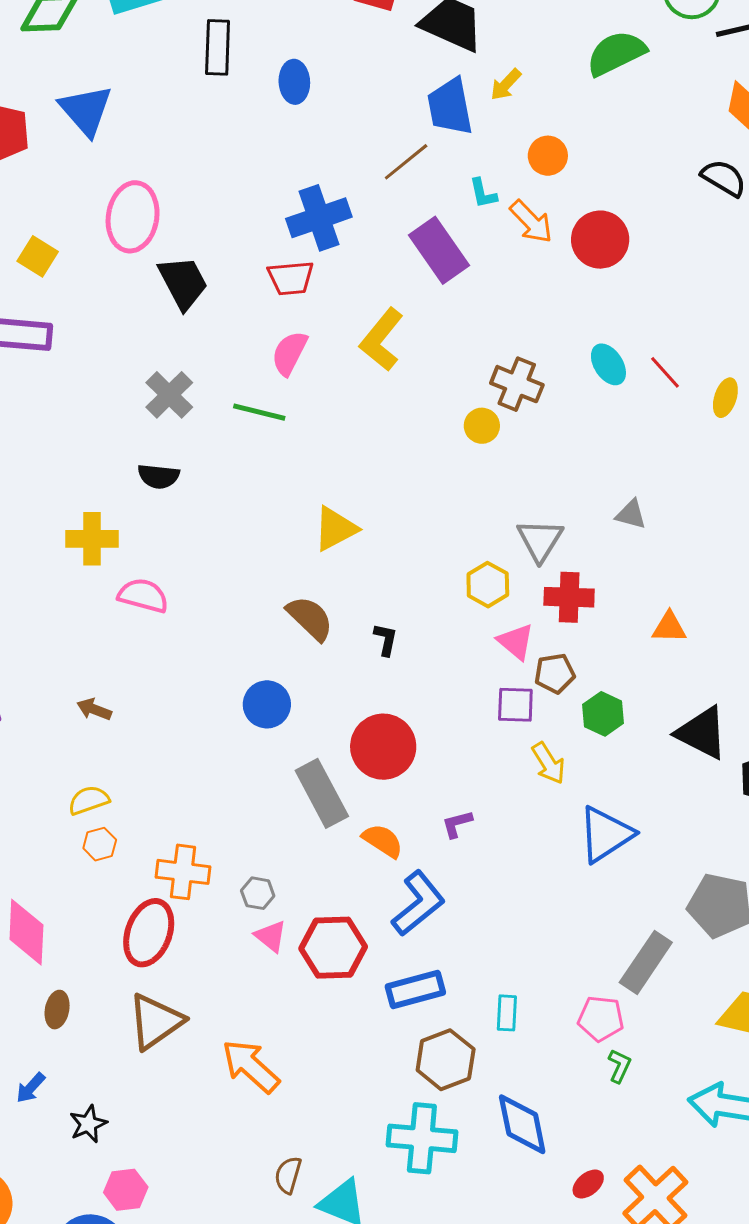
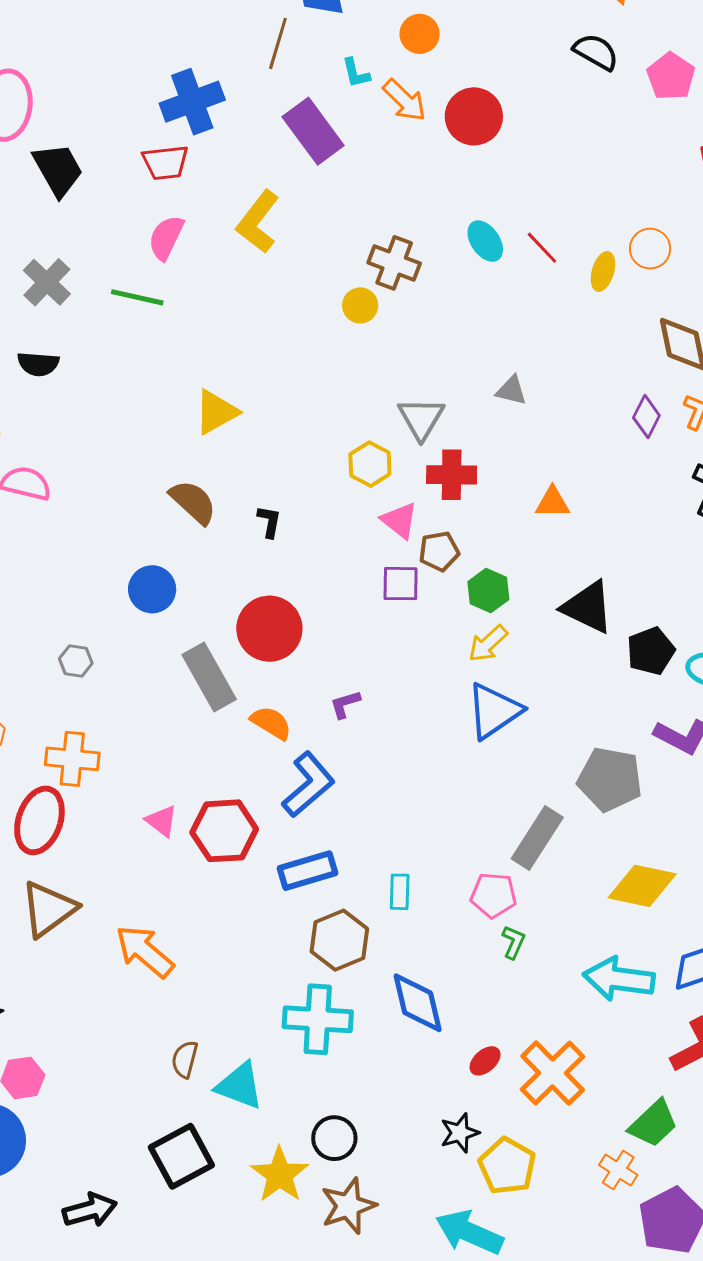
brown line: (406, 162) -> (278, 43), turned -33
yellow arrow: (548, 763) -> (488, 644), moved, turned 81
gray hexagon: (258, 893) -> (76, 661), moved

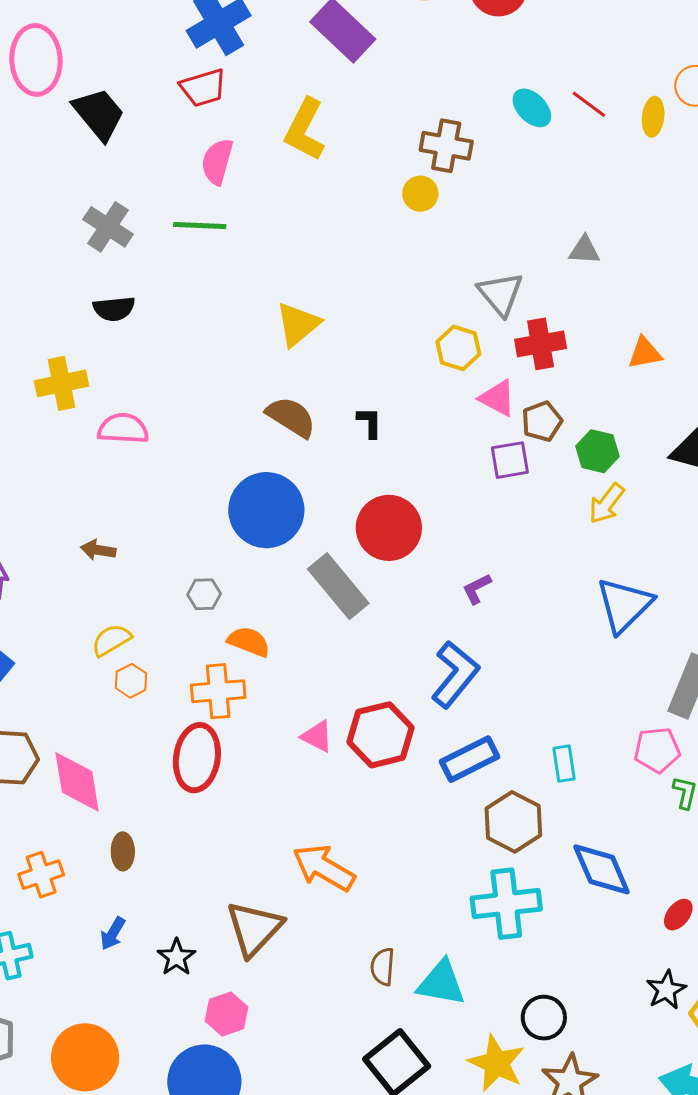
blue circle: (152, 589) -> (266, 510), size x1.6
blue triangle: (494, 711) -> (624, 605), moved
orange semicircle: (271, 723) -> (249, 642), moved
brown triangle: (48, 909) -> (254, 929), moved

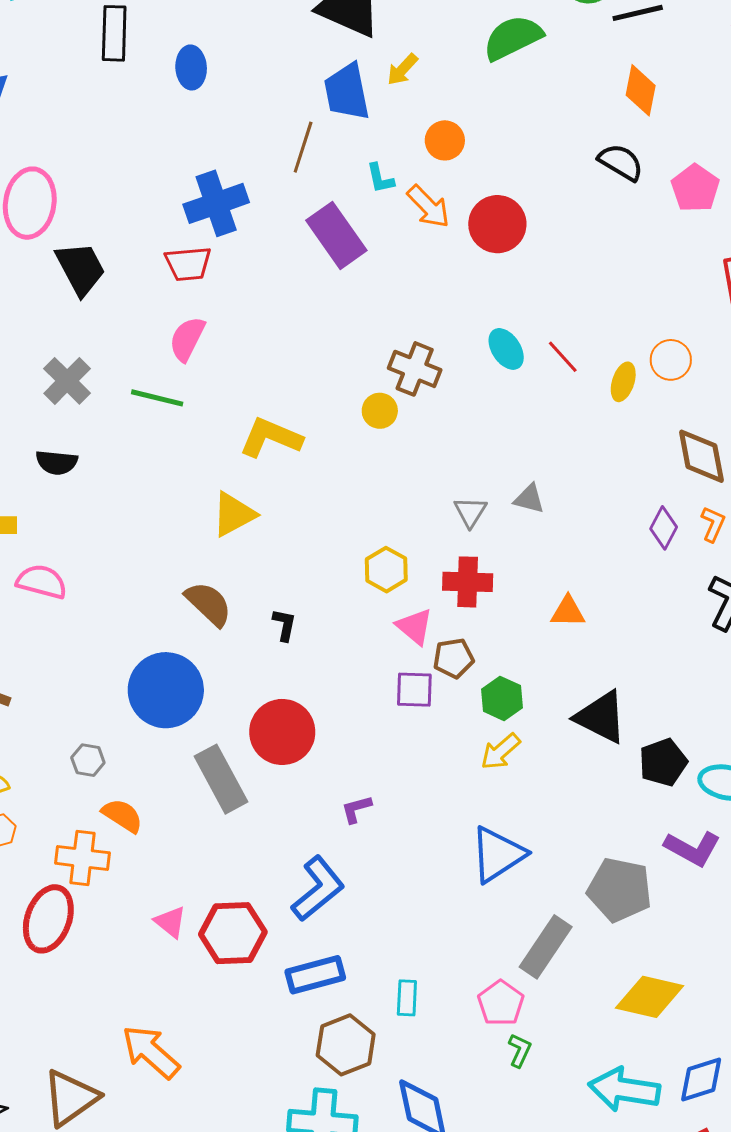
yellow L-shape: (305, 130) -> (271, 438), moved, turned 74
gray triangle: (500, 294) -> (470, 512), moved, size x0.7
pink pentagon: (657, 750) -> (501, 1003), turned 30

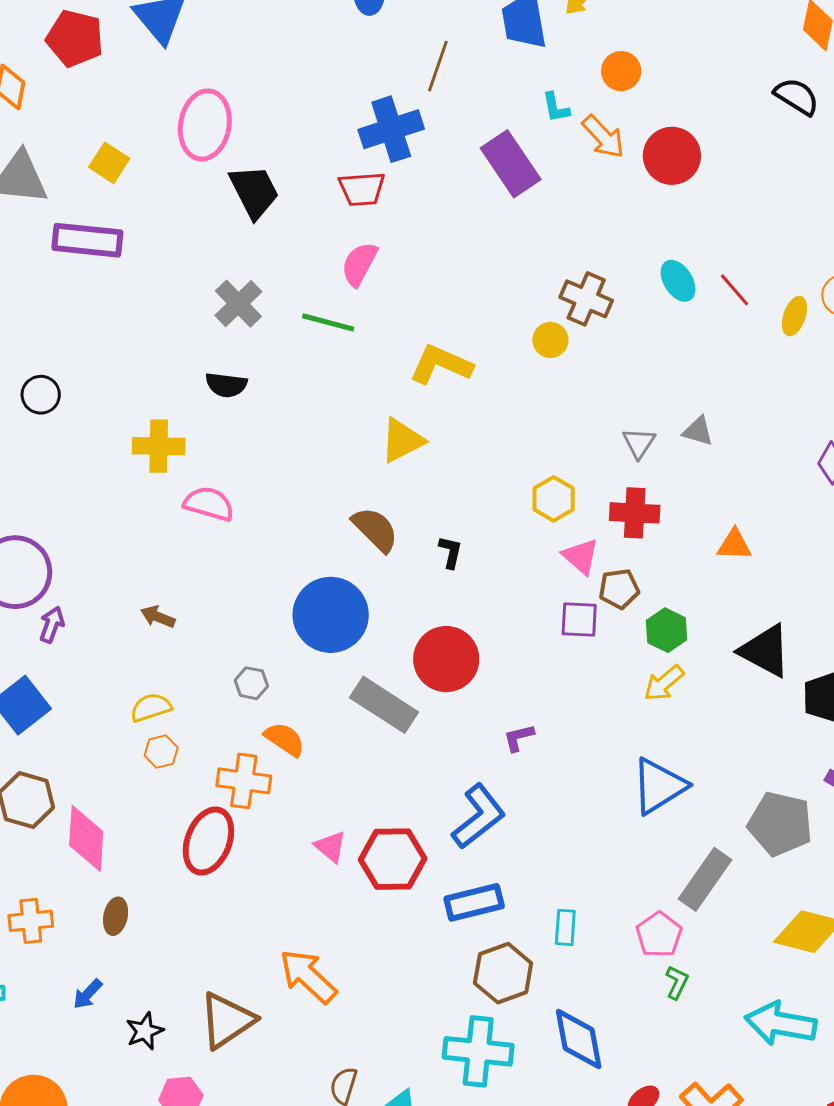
brown line: (303, 147) -> (438, 66), moved
gray rectangle: (221, 779) -> (384, 705), turned -30

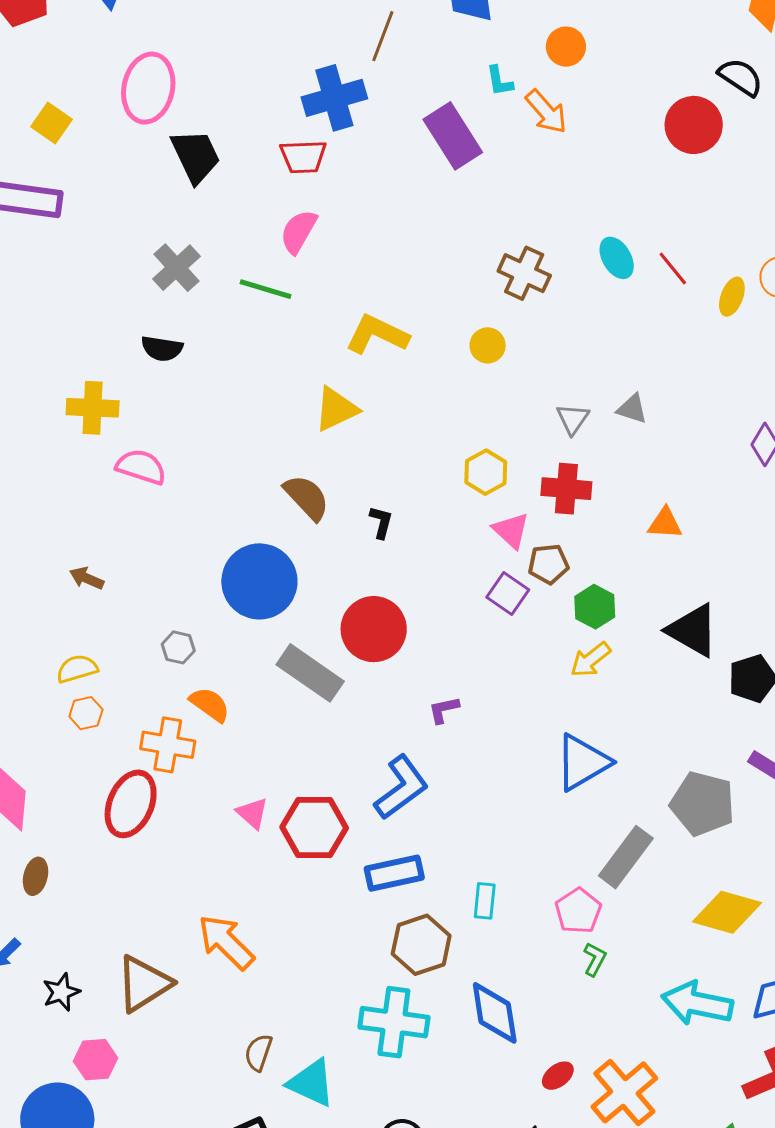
red circle: (672, 156) -> (694, 125), moved
yellow circle: (550, 340) -> (488, 345), moved
purple square: (579, 619) -> (508, 593), turned 30

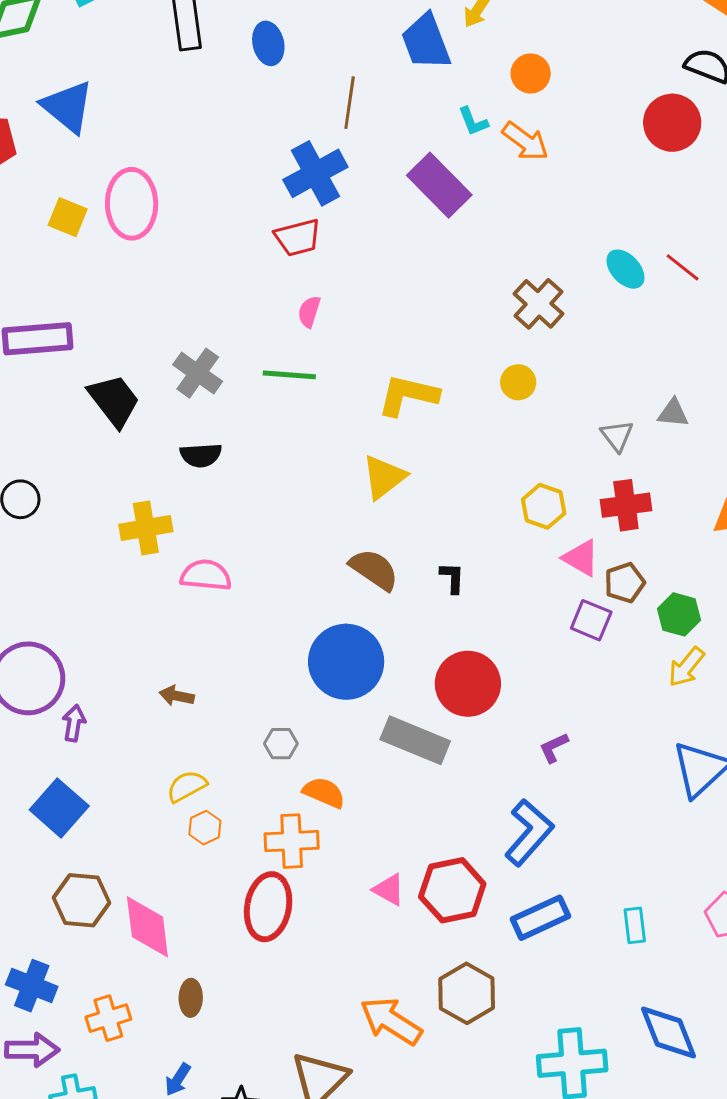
yellow square: (52, 123) -> (68, 217), moved
black trapezoid: (196, 156) -> (114, 400), moved
pink semicircle: (299, 232) -> (309, 312), size x0.7
brown cross: (524, 273) -> (539, 304), turned 30
brown hexagon: (421, 945) -> (467, 993), moved

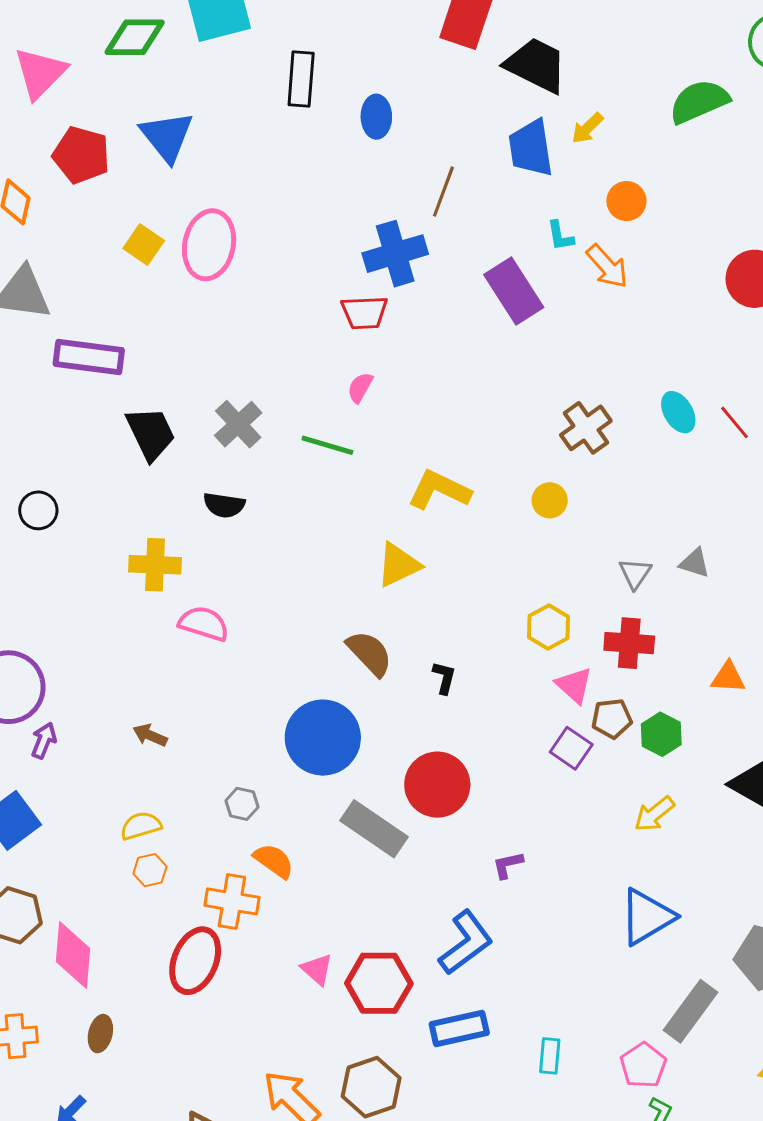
green hexagon: (679, 614) -> (661, 734), moved

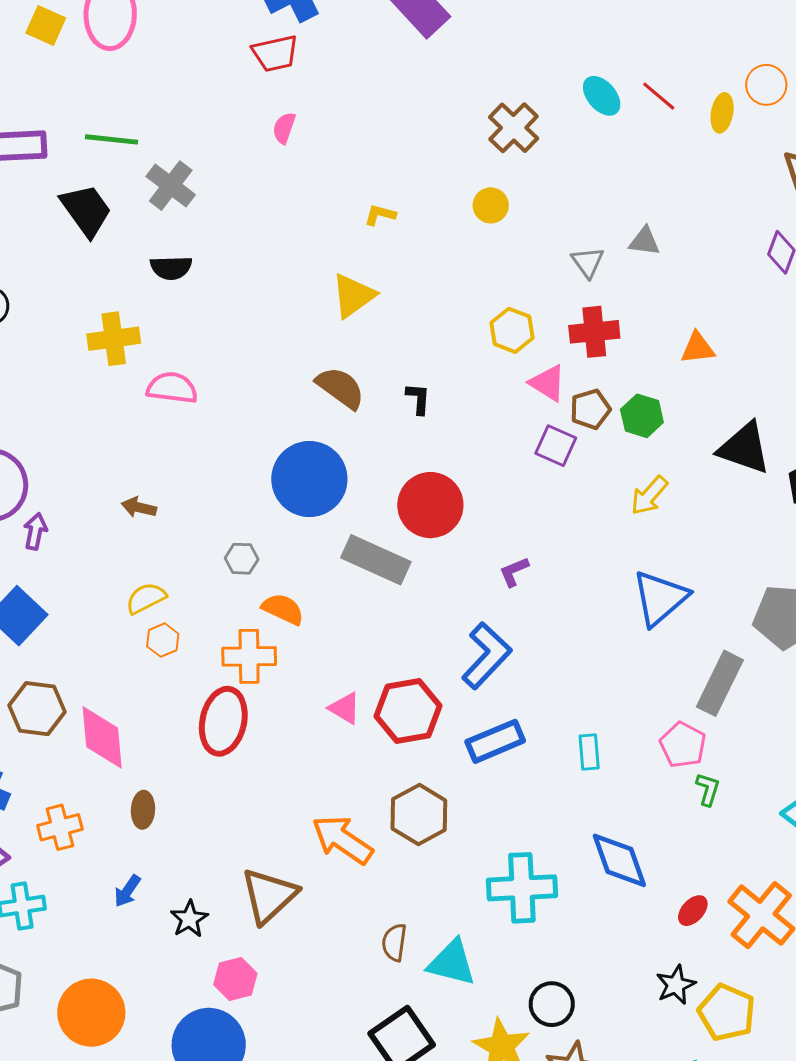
green line: (327, 445) -> (111, 139), moved
yellow L-shape: (439, 490) -> (380, 215), size x0.5

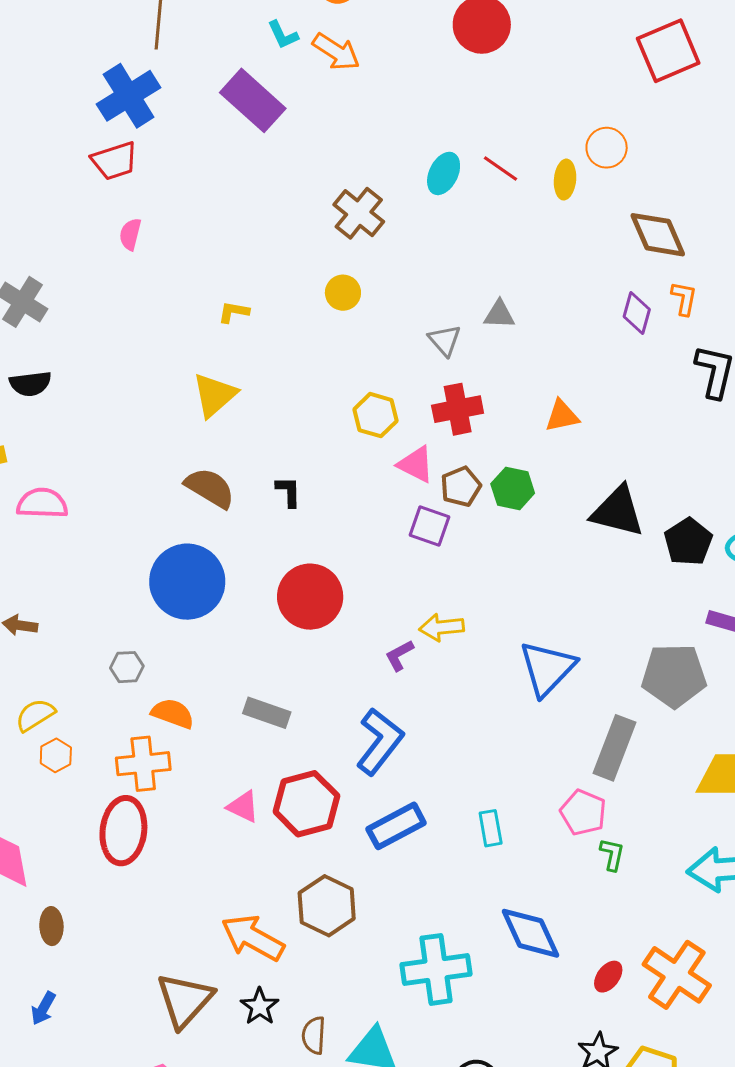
cyan ellipse: (602, 96) -> (444, 173), turned 72
yellow arrow: (649, 496) -> (442, 627), moved, turned 48
gray rectangle: (376, 560) -> (267, 713), moved, size x0.7
black star: (189, 919) -> (260, 1006), moved

